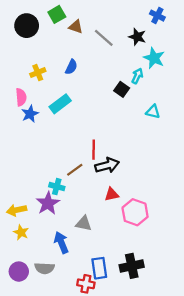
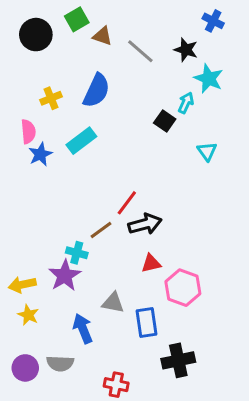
blue semicircle: (71, 67) -> (96, 91), size x1.6
cyan triangle: (153, 112) -> (207, 151), turned 40
red line: (94, 150) -> (127, 203), turned 36
blue rectangle: (99, 268) -> (146, 322), moved

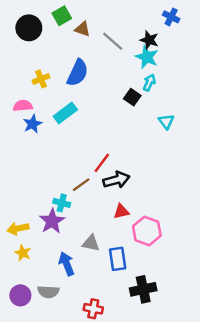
cyan star: (209, 79) -> (147, 57), moved
pink semicircle: (28, 132) -> (23, 106), turned -90

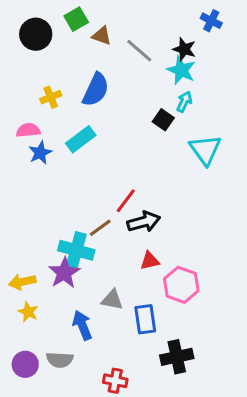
cyan triangle: (166, 121) -> (205, 150), size x1.6
cyan cross: (62, 203) -> (76, 250), size x1.6

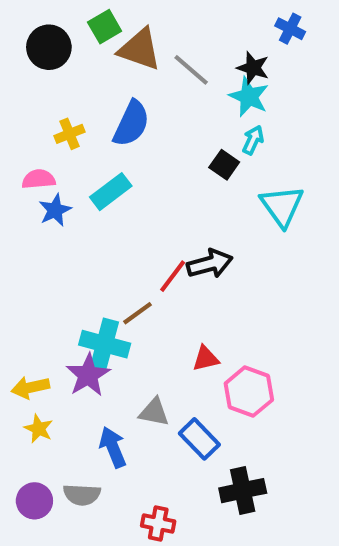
brown triangle: (102, 36) -> (140, 49), size x1.6
black arrow: (144, 222) -> (210, 264), moved
blue rectangle: (145, 319) -> (199, 439), turned -36

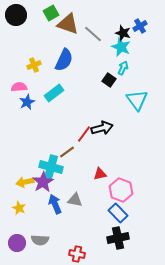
blue cross: (290, 29) -> (140, 26), moved, turned 32
black circle: (49, 47) -> (16, 15), moved
yellow arrow: (30, 387) -> (25, 182), moved
blue rectangle: (199, 439) -> (118, 213), moved
blue arrow: (113, 447) -> (55, 204), moved

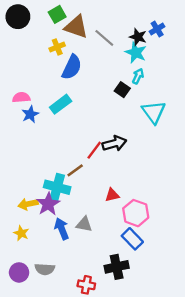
yellow cross: (34, 65) -> (57, 47), moved
black cross: (118, 238) -> (117, 267), moved

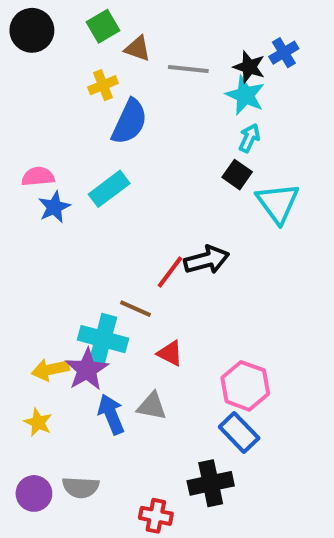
brown triangle: (76, 27) -> (138, 49), size x0.6
gray line: (104, 38) -> (188, 69), turned -35
black square: (122, 90) -> (237, 175), moved
brown line: (75, 170) -> (136, 309), turned 60
red triangle: (112, 195) -> (170, 353), moved, turned 40

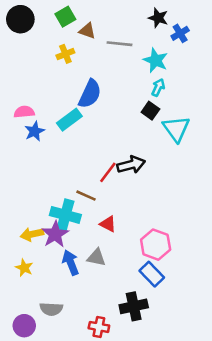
black star: (249, 67) -> (158, 18), moved
blue semicircle: (129, 122) -> (90, 94), moved
purple circle: (34, 493) -> (24, 326), moved

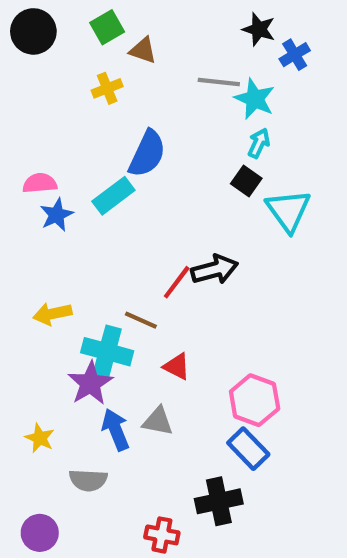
gray line: (120, 44) -> (219, 82), moved
yellow arrow: (32, 234) -> (52, 314), moved
gray semicircle: (51, 309) -> (88, 480), moved

